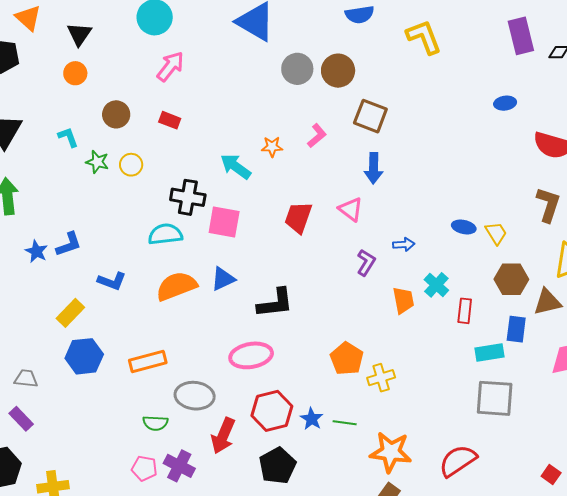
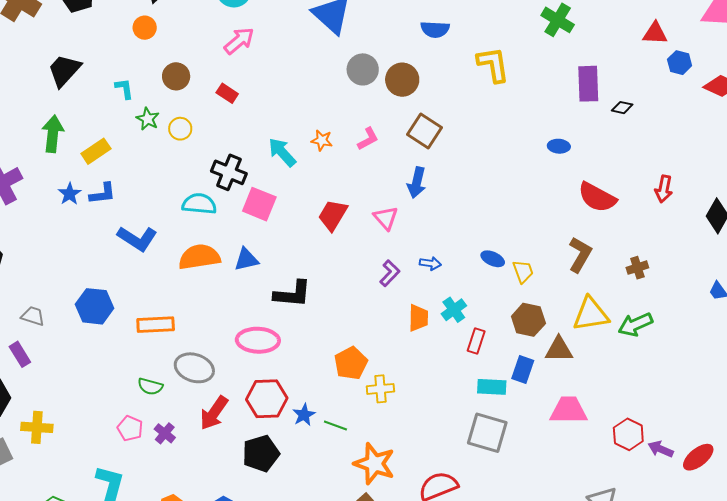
blue L-shape: (112, 281) -> (137, 239), size x1.4
yellow rectangle: (70, 313) -> (96, 151), moved
purple cross: (179, 466) -> (165, 433), size x0.7

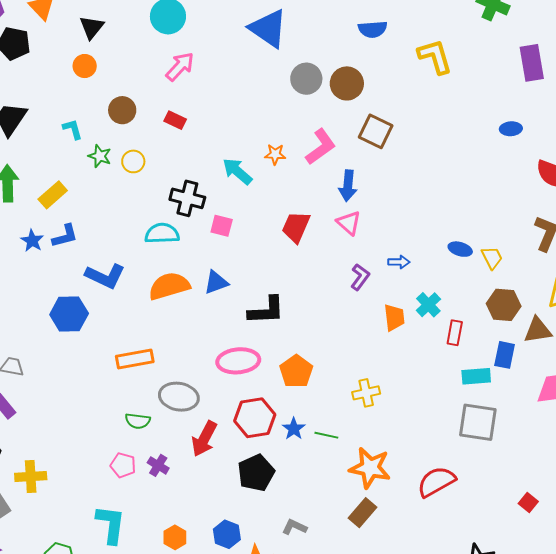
pink L-shape: (368, 139) -> (321, 147), size x1.5
blue arrow: (417, 183) -> (348, 186), moved
pink square: (259, 204) -> (222, 226), size x0.7
blue hexagon: (95, 306) -> (69, 314), moved
orange pentagon: (351, 363) -> (296, 371), moved

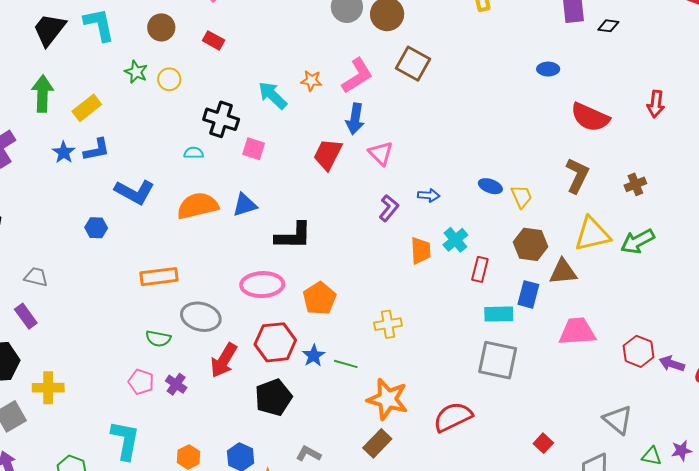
cyan L-shape: (73, 129) -> (99, 25), moved, size x1.6
blue arrow: (348, 186) -> (355, 119), moved
cyan semicircle: (162, 233) -> (194, 153), size x0.6
blue hexagon: (69, 314) -> (96, 228), size x0.6

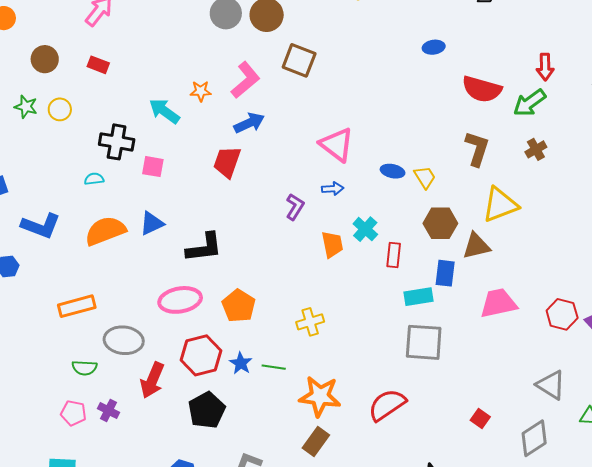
blue arrow: (355, 119) -> (249, 123), turned -116
pink triangle: (381, 153) -> (337, 145), moved, size x1.4
green arrow: (637, 241) -> (530, 103), moved

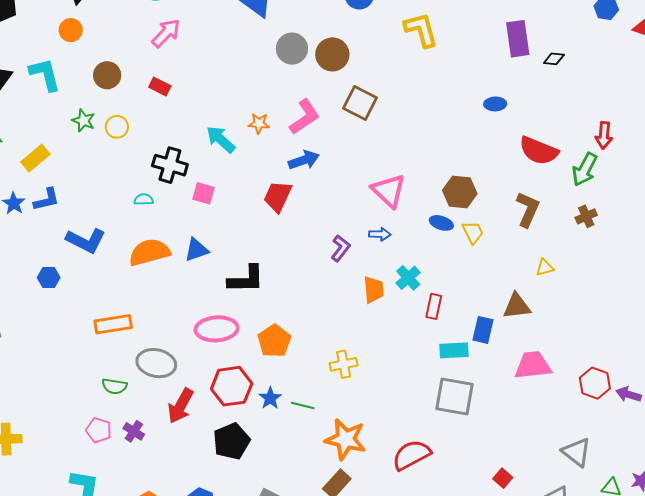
green arrow: (530, 103) -> (585, 169), turned -32
yellow triangle: (500, 205) -> (545, 268), size x0.5
brown hexagon: (440, 223) -> (460, 192), moved

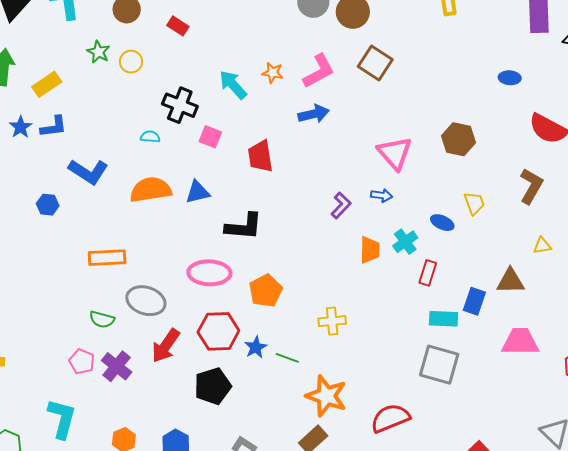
brown hexagon: (460, 192) -> (458, 139), moved
red trapezoid: (278, 196) -> (260, 156), moved, turned -40
blue ellipse: (441, 223) -> (442, 223), moved
purple cross: (134, 431) -> (117, 366), size x1.4

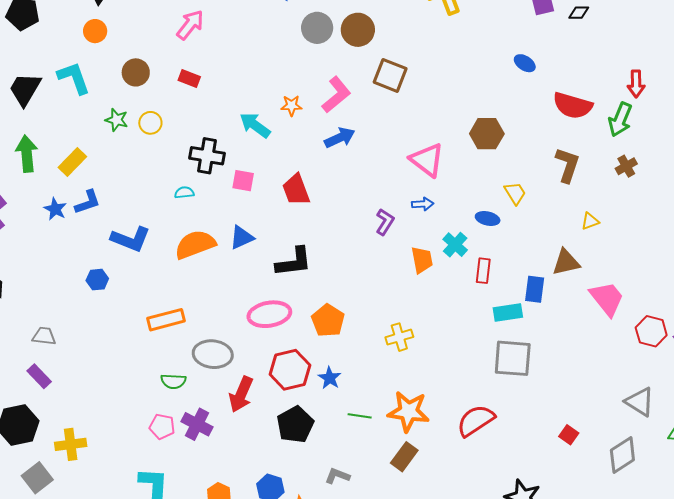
blue ellipse: (510, 78) -> (525, 63), turned 40
pink trapezoid: (520, 342) -> (607, 299), moved, turned 63
green line: (287, 358) -> (360, 416), moved

